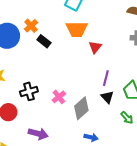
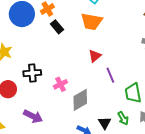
red triangle: (95, 47) -> (95, 56), moved
purple line: (106, 78) -> (110, 75), turned -49
black triangle: (107, 97) -> (105, 123), moved

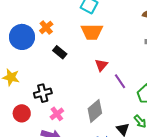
black rectangle: (57, 27) -> (60, 52), moved
pink cross: (60, 84) -> (57, 114), moved

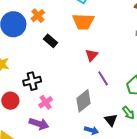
purple line: (120, 81) -> (103, 78), moved

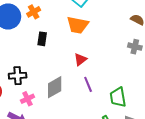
black rectangle: (50, 41) -> (42, 39), turned 48
gray diamond: (84, 101) -> (55, 87), moved

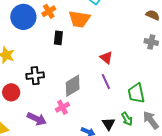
orange trapezoid: (78, 25) -> (79, 19), moved
red triangle: (80, 59) -> (106, 58), moved, turned -40
pink cross: (27, 99) -> (62, 107), moved

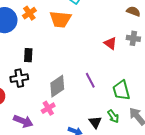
black rectangle: (58, 38) -> (28, 55), moved
red triangle: (106, 58) -> (110, 43), moved

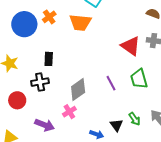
red triangle: (110, 43) -> (131, 46), size x1.5
green trapezoid: (121, 90) -> (139, 79), moved

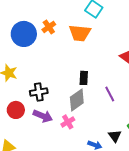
black rectangle: (49, 59) -> (84, 78), moved
purple arrow: (45, 125) -> (43, 116), moved

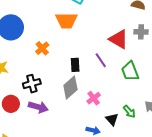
orange cross: (49, 27) -> (42, 48), moved
purple line: (110, 94) -> (101, 60), moved
pink cross: (68, 122) -> (94, 98), moved

